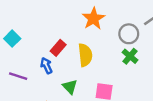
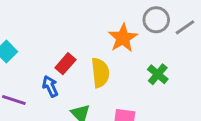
orange star: (93, 19) -> (123, 38), moved
gray circle: (129, 34) -> (156, 20), moved

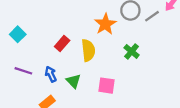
blue arrow: (50, 86) -> (51, 74), moved

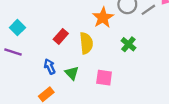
purple line: (23, 71) -> (13, 52), moved

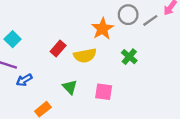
yellow semicircle: (86, 43) -> (85, 55), turned 85
blue arrow: (50, 66) -> (24, 80), moved, turned -96

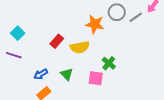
orange star: (102, 29) -> (95, 24), turned -30
green cross: (129, 57) -> (109, 63), moved
blue arrow: (24, 80) -> (41, 74), moved

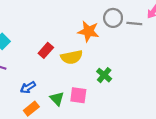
gray line: (136, 17) -> (134, 24), turned 40
green triangle: (67, 74) -> (57, 99), moved
pink square: (96, 78) -> (78, 95), moved

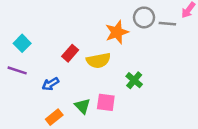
orange star: (88, 31) -> (117, 32), turned -30
blue arrow: (28, 87) -> (50, 84), moved

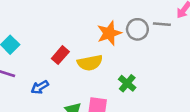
gray circle: (144, 17) -> (137, 29), moved

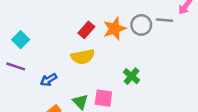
red rectangle: (60, 55) -> (86, 30), moved
yellow semicircle: (90, 63) -> (83, 57), moved

